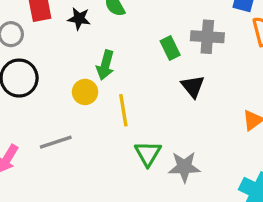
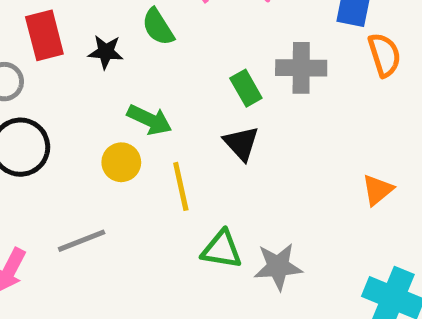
green arrow: (105, 65) -> (150, 120), turned -76
black triangle: (193, 86) -> (241, 143), moved
green triangle: (148, 153) -> (222, 250), turned -48

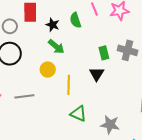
green arrow: (150, 120) -> (56, 47), moved
gray star: (278, 267) -> (110, 125), moved

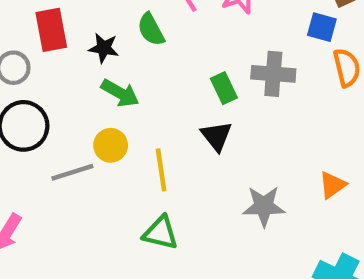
gray line: (24, 96) -> (72, 172), moved
green triangle: (78, 114) -> (161, 233), moved
gray star: (110, 125) -> (264, 206), moved

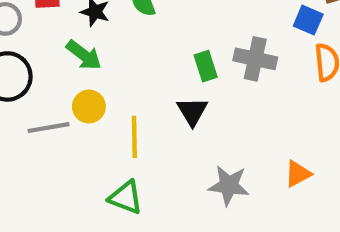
green arrow: (120, 93) -> (84, 55), moved

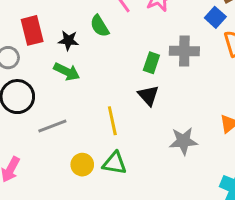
blue square: (308, 20) -> (215, 17), turned 30
green rectangle: (206, 66) -> (151, 63), turned 48
yellow circle: (89, 107) -> (82, 165), moved

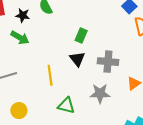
gray cross: (184, 51) -> (108, 62), moved
green triangle: (115, 163) -> (66, 106), moved
yellow circle: (82, 165) -> (19, 111), moved

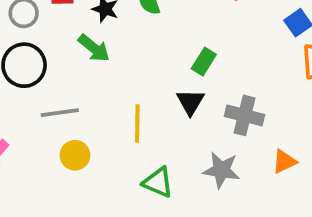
yellow circle: (19, 111) -> (75, 155), moved

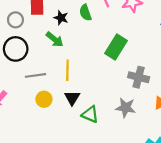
green rectangle: (204, 62) -> (116, 47), size x1.6
black triangle: (190, 102) -> (72, 98), moved
yellow line: (137, 124) -> (67, 70), moved

